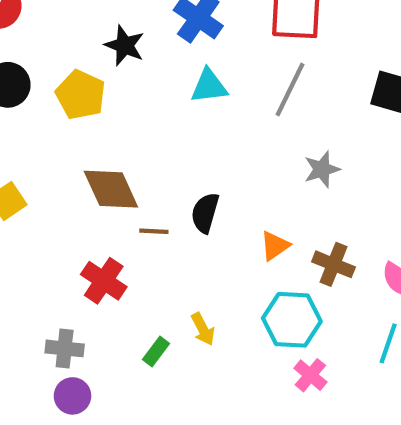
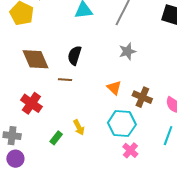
gray star: (322, 169) -> (127, 51), moved
black semicircle: (205, 213) -> (75, 55), moved
brown line: (154, 231) -> (65, 80), moved
orange triangle: (275, 246) -> (114, 88), turned -42

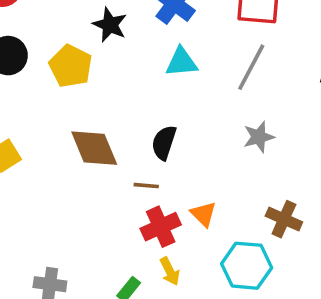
orange triangle: (114, 88) -> (203, 214), moved
red cross: (31, 103) -> (161, 227), moved, turned 30

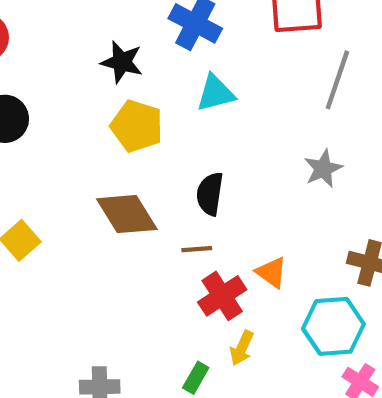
yellow pentagon: (71, 66) -> (137, 126), moved
gray line: (251, 67) -> (337, 80), moved
yellow arrow: (170, 271) -> (242, 348), turned 60

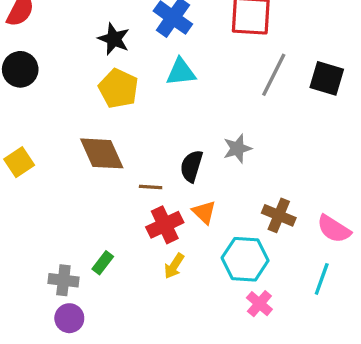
gray star: (323, 169) -> (237, 148), moved
black semicircle: (210, 194) -> (191, 166), moved
green rectangle: (196, 378) -> (103, 263), moved

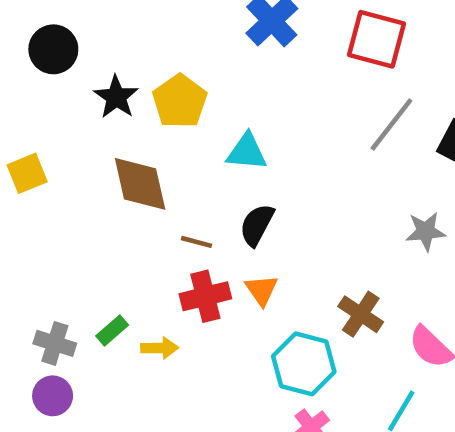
black star: (114, 39) -> (116, 97), moved
cyan triangle: (181, 72) -> (247, 152), moved
gray star: (237, 148) -> (426, 231), moved
yellow arrow: (174, 266) -> (160, 348), moved, turned -135

